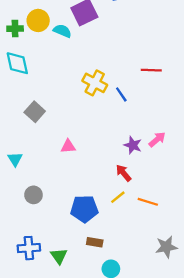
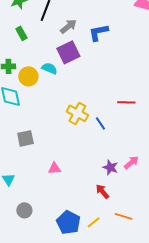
yellow circle: (38, 20) -> (28, 76), moved
gray square: (35, 112) -> (25, 138), turned 36
yellow line: (118, 197) -> (93, 222), moved
blue pentagon: (84, 209) -> (68, 222), turned 30

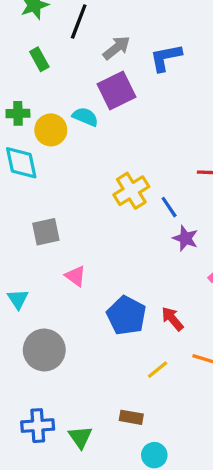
yellow cross: (77, 113) -> (131, 191), turned 30
purple star: (110, 167) -> (185, 238), moved
pink triangle: (54, 168) -> (75, 276), moved, turned 40
gray circle: (24, 210) -> (44, 350), size x1.6
blue pentagon: (68, 222) -> (126, 315), moved

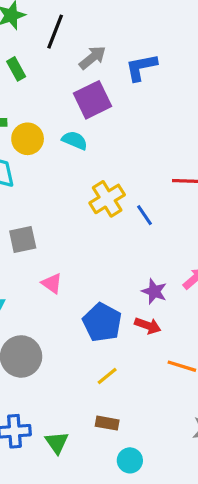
cyan semicircle: (85, 117) -> (75, 140), moved
purple star: (185, 238) -> (154, 291), moved
red arrow: (172, 319) -> (148, 326), turned 150
yellow line: (158, 370) -> (107, 376), moved

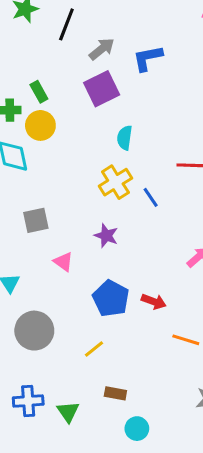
green rectangle: (16, 69) -> (39, 92), moved
cyan semicircle: (75, 140) -> (125, 138), moved, turned -105
purple star: (154, 291) -> (106, 236), moved
yellow line: (107, 376) -> (94, 349), moved

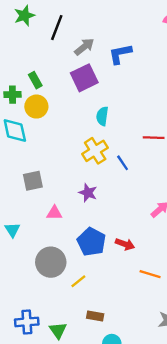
pink triangle: (63, 262) -> (54, 213), turned -35
gray circle: (34, 331) -> (51, 262), moved

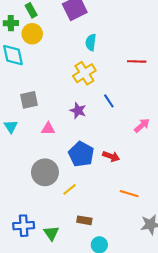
blue line: (123, 163) -> (109, 101), moved
cyan triangle: (12, 230) -> (11, 126), moved
orange line: (150, 274) -> (129, 194), moved

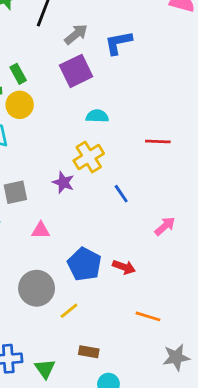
cyan semicircle: (91, 42) -> (97, 116), turned 84
purple star: (78, 111) -> (63, 182), moved

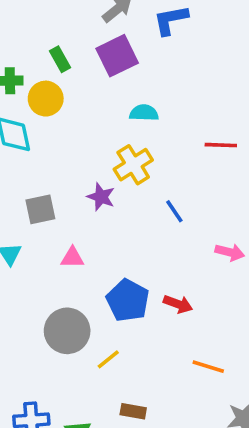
green rectangle: (18, 74) -> (60, 59), moved
pink arrow: (165, 226) -> (230, 252), turned 55

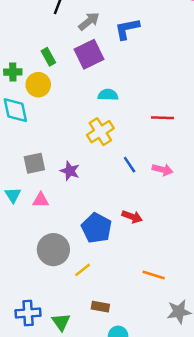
purple star: (101, 197) -> (70, 171), moved
pink arrow: (230, 252) -> (163, 170), moved
pink triangle: (72, 258) -> (41, 200), moved
red arrow: (178, 304) -> (132, 217), moved

